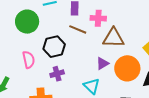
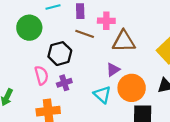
pink semicircle: (29, 60) -> (41, 75), moved
orange circle: (127, 68) -> (132, 88), moved

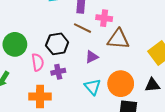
green circle: (29, 28) -> (15, 44), moved
purple triangle: (113, 70) -> (92, 57), moved

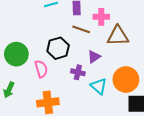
purple cross: (58, 72) -> (78, 72), moved, turned 32

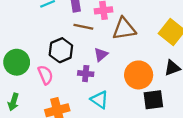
cyan triangle: (99, 86) -> (100, 100), moved

